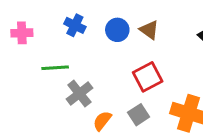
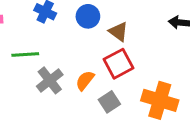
brown triangle: (149, 30) -> (118, 32), moved
orange semicircle: (102, 121) -> (85, 80), moved

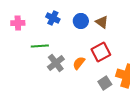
brown triangle: (118, 32) -> (102, 22), moved
gray square: (109, 102) -> (105, 83), moved

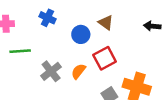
blue circle: (81, 21) -> (81, 34), moved
green line: (40, 46) -> (20, 51), moved

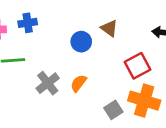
blue cross: (47, 18) -> (28, 23), moved, turned -35
red square: (105, 58) -> (137, 66), moved

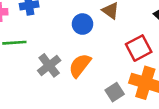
orange semicircle: (79, 83) -> (80, 65), size x1.4

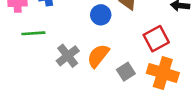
gray square: (115, 92) -> (126, 72), moved

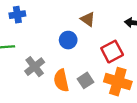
blue circle: (101, 15) -> (68, 40), moved
orange semicircle: (98, 56) -> (61, 80), moved, turned -50

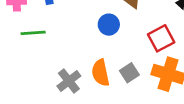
gray cross: (35, 67) -> (69, 81), moved

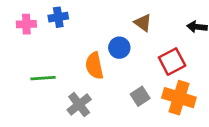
green line: (33, 33) -> (43, 78), moved
orange semicircle: (101, 73) -> (94, 66), moved

